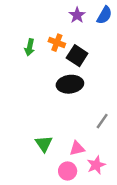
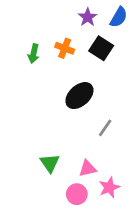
black square: (77, 56) -> (101, 48), moved
black ellipse: (70, 84) -> (79, 96), turned -35
gray line: (102, 121) -> (105, 128), moved

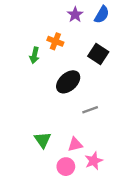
black square: (101, 48) -> (98, 54), moved
green arrow: (34, 54) -> (35, 55), moved
gray line: (105, 128) -> (90, 110), turned 35

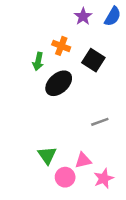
black square: (98, 54) -> (93, 60), moved
black ellipse: (68, 82) -> (59, 83), moved
pink circle: (66, 167) -> (65, 177), moved

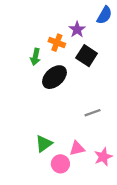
purple star: (83, 16) -> (77, 29), moved
green triangle: (47, 155) -> (44, 144), turned 30
pink star: (104, 178) -> (103, 157), moved

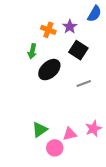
orange cross: (57, 43) -> (48, 30), moved
gray line: (93, 113) -> (84, 84), moved
pink star: (103, 157) -> (93, 129), moved

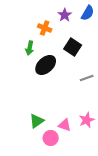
purple star: (70, 27) -> (65, 15), moved
gray line: (84, 84) -> (87, 78), moved
pink triangle: (70, 134) -> (65, 125), turned 32

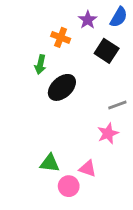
black square: (73, 47) -> (107, 51), moved
pink star: (87, 120) -> (108, 133), moved
green triangle: (37, 121) -> (50, 163), turned 42

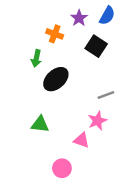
green triangle: (50, 163) -> (40, 124), moved
pink triangle: (88, 169) -> (82, 140), moved

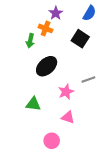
purple star: (79, 18) -> (56, 13), moved
green arrow: (36, 58) -> (30, 41), moved
pink star: (97, 121) -> (66, 92), moved

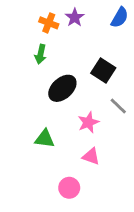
orange cross: (46, 28) -> (49, 23), moved
black square: (80, 39) -> (103, 71), moved
gray line: (88, 80) -> (118, 106), turned 64

